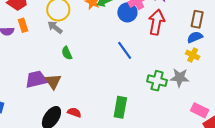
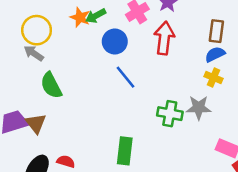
blue circle: (127, 12) -> (115, 42), moved
green semicircle: (67, 53) -> (51, 85), size x1.5

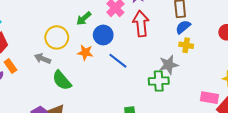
orange star: (80, 17) -> (85, 53), moved
yellow circle: (37, 30) -> (57, 37), moved
gray star: (199, 108) -> (169, 65), moved

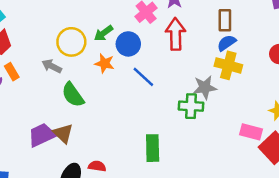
green arrow: (84, 18) -> (104, 33), moved
yellow cross: (186, 45) -> (228, 65), size x1.5

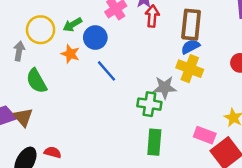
brown rectangle: (225, 20) -> (191, 25), size x1.4
red arrow: (175, 34) -> (152, 16), moved, size x0.7
gray arrow: (52, 66) -> (19, 51), turned 66
green rectangle: (153, 148) -> (154, 142), moved

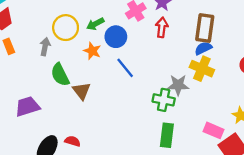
red arrow: (152, 16) -> (162, 27), moved
brown triangle: (23, 117) -> (82, 91), moved

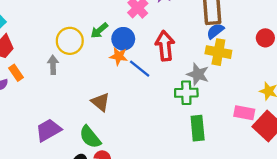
red arrow: (162, 27) -> (165, 46), moved, size x1.4
orange star: (92, 51) -> (119, 56), moved
green semicircle: (60, 75) -> (90, 137), moved
gray star: (178, 85) -> (198, 74), turned 30

